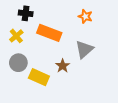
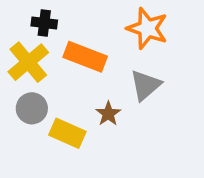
orange star: (85, 16) -> (147, 28), size x1.6
yellow cross: (16, 36) -> (28, 62), size x1.6

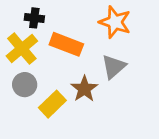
brown star: (108, 114) -> (84, 89), size x1.4
yellow rectangle: (67, 133) -> (52, 104), turned -68

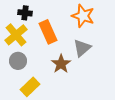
orange rectangle: (66, 44) -> (48, 32), turned 45
yellow rectangle: (52, 104) -> (30, 87), moved

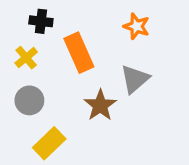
orange star: (83, 16) -> (137, 26), size x0.7
yellow cross: (16, 35) -> (26, 58), size x0.6

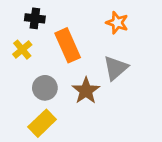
gray circle: (29, 100) -> (45, 88), moved

